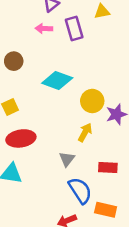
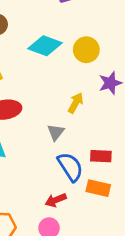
yellow circle: (92, 101) -> (86, 50), moved
red rectangle: (108, 167) -> (101, 156), moved

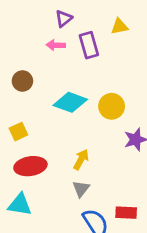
yellow arrow: (76, 103) -> (81, 159), moved

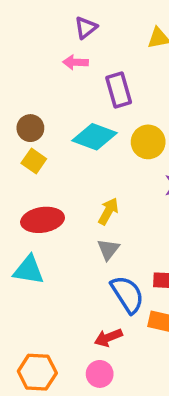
purple rectangle: (89, 45) -> (119, 90), moved
brown circle: (22, 81) -> (30, 128), moved
yellow square: (18, 132) -> (34, 161), moved, turned -30

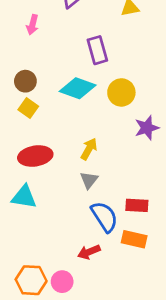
pink arrow: (75, 62) -> (32, 25), moved, turned -78
pink circle: (100, 374) -> (62, 282), moved

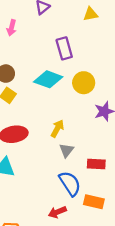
gray triangle: (89, 180) -> (66, 150), moved
red rectangle: (137, 205) -> (96, 164), moved

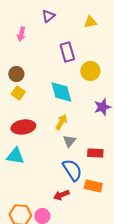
cyan diamond: (48, 79) -> (61, 92), moved, turned 55
yellow circle: (84, 83) -> (90, 71), moved

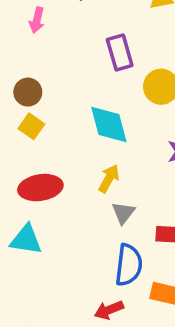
blue semicircle: (72, 170) -> (129, 265), turned 40

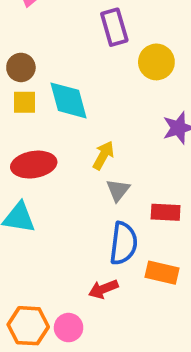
cyan diamond: (109, 125) -> (69, 100), moved
yellow square: (31, 126) -> (25, 102), turned -35

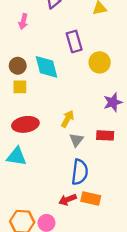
cyan diamond: (69, 100) -> (46, 67), moved
red rectangle: (166, 212) -> (105, 135), moved
orange rectangle: (162, 273) -> (91, 199), moved

